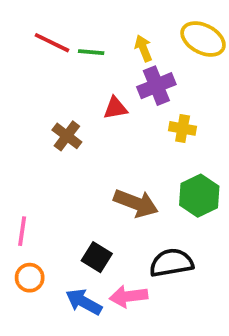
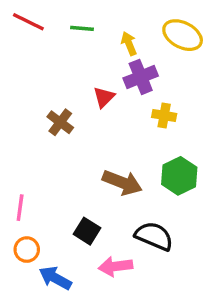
red line: (52, 43) -> (28, 22), moved
green line: (91, 52) -> (82, 28), moved
red triangle: (115, 108) -> (104, 97), turned -35
black semicircle: (171, 263) -> (154, 236), turned 33
blue arrow: (84, 302) -> (55, 278), moved

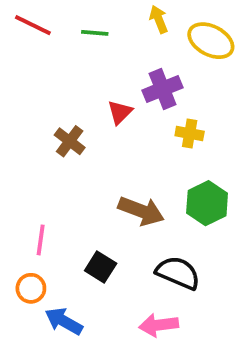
yellow arrow: (129, 43) -> (159, 19), moved
pink line: (20, 208) -> (41, 240), moved
pink arrow: (116, 266) -> (159, 325), moved

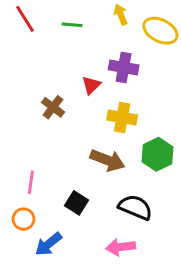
red line: (33, 25) -> (25, 19), turned 32
purple cross: (162, 89) -> (124, 67), turned 32
yellow cross: (190, 133) -> (122, 118), moved, size x1.4
blue arrow: (64, 321) -> (49, 244), turned -68

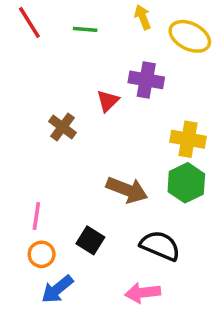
yellow cross: (122, 118) -> (188, 139), moved
orange circle: (24, 219) -> (42, 254), moved

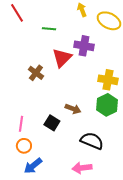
green line: (85, 29) -> (49, 29), moved
red triangle: (108, 101) -> (62, 58), size x1.5
brown arrow: (127, 190) -> (73, 109), size x0.7
black square: (90, 240) -> (52, 123), moved

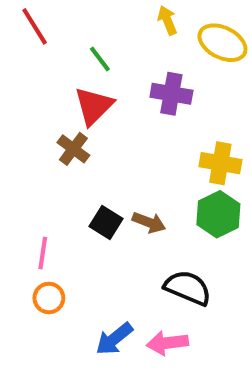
green line: (49, 29) -> (100, 59), turned 48
red triangle: (62, 58) -> (94, 106), moved
black square: (52, 123) -> (106, 222), moved
blue arrow: (33, 166) -> (114, 339), moved

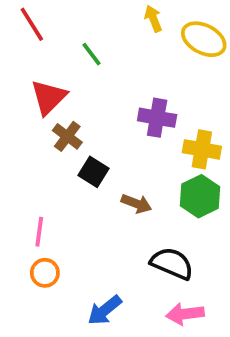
purple cross: (171, 94) -> (157, 118), moved
red triangle: (94, 106) -> (49, 97), moved
black square: (106, 222) -> (93, 172), moved
pink arrow: (167, 343) -> (185, 314), moved

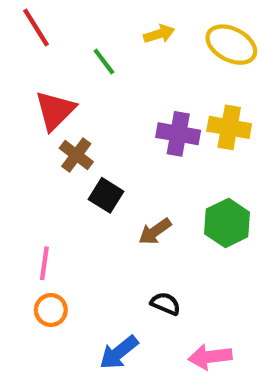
yellow arrow: (153, 19) -> (159, 34), moved, turned 95
yellow cross: (202, 149) -> (229, 127), moved
brown arrow: (136, 204) -> (155, 231), turned 124
black semicircle: (172, 263) -> (165, 304), moved, size x0.6

